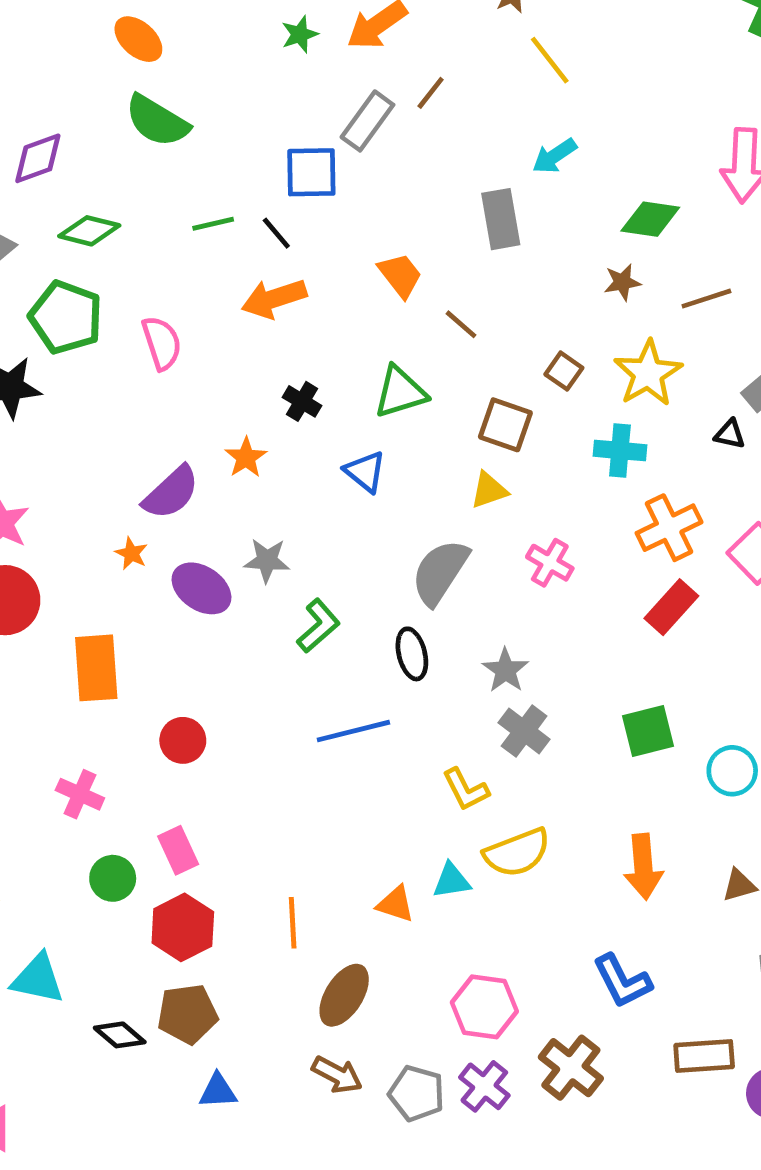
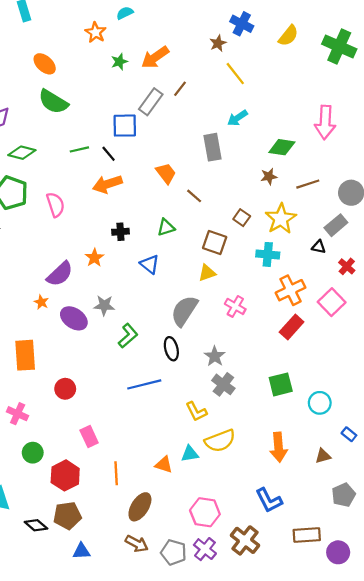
green triangle: (400, 392) -> (166, 227), size x0.7
black cross: (302, 401) -> (120, 232), turned -35
pink rectangle: (178, 850) -> (89, 436), moved

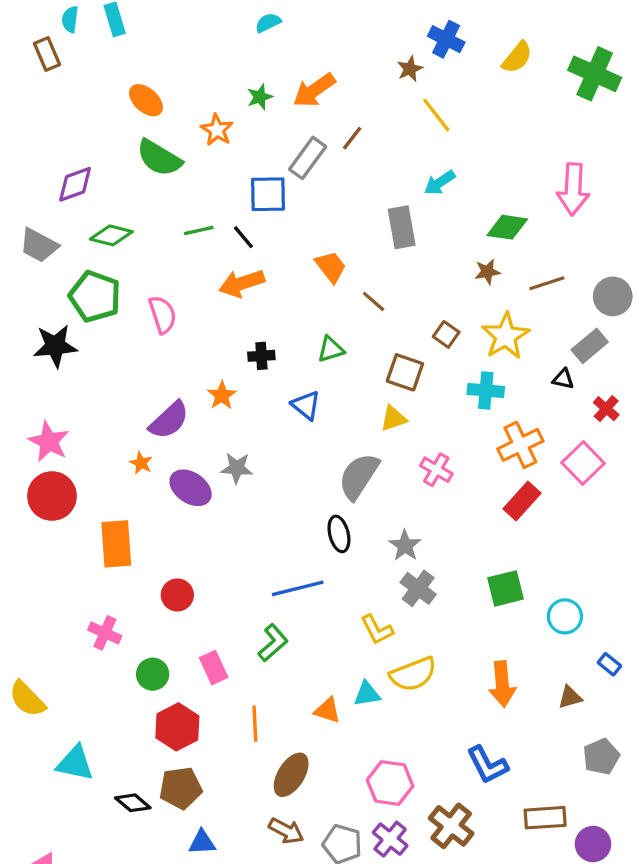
orange star: (96, 32) -> (217, 130), moved
green L-shape: (128, 336) -> (273, 643), moved
green circle: (33, 453) -> (153, 674), moved

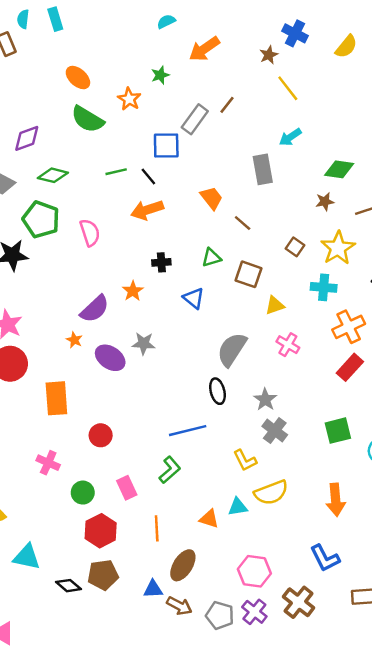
orange arrow: (314, 90) -> (204, 49), moved
brown square: (405, 372) -> (248, 274), moved
yellow triangle: (393, 419) -> (275, 305), moved
blue triangle: (202, 842) -> (153, 589), moved

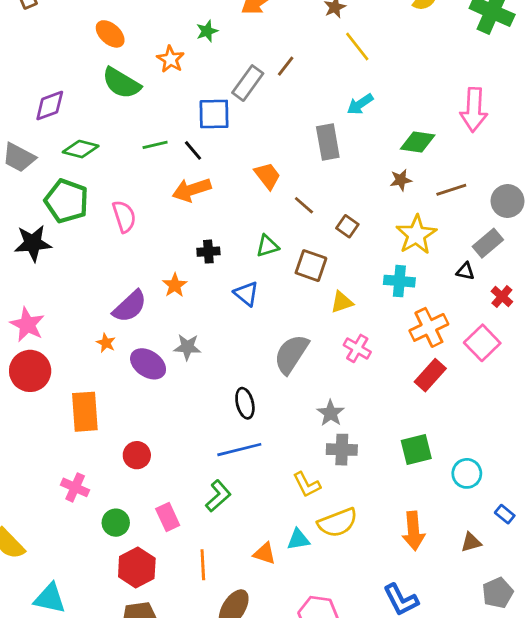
brown square: (295, 247) -> (347, 226), moved
black ellipse: (217, 391) -> (245, 403), moved
gray cross: (275, 431) -> (342, 450), turned -35

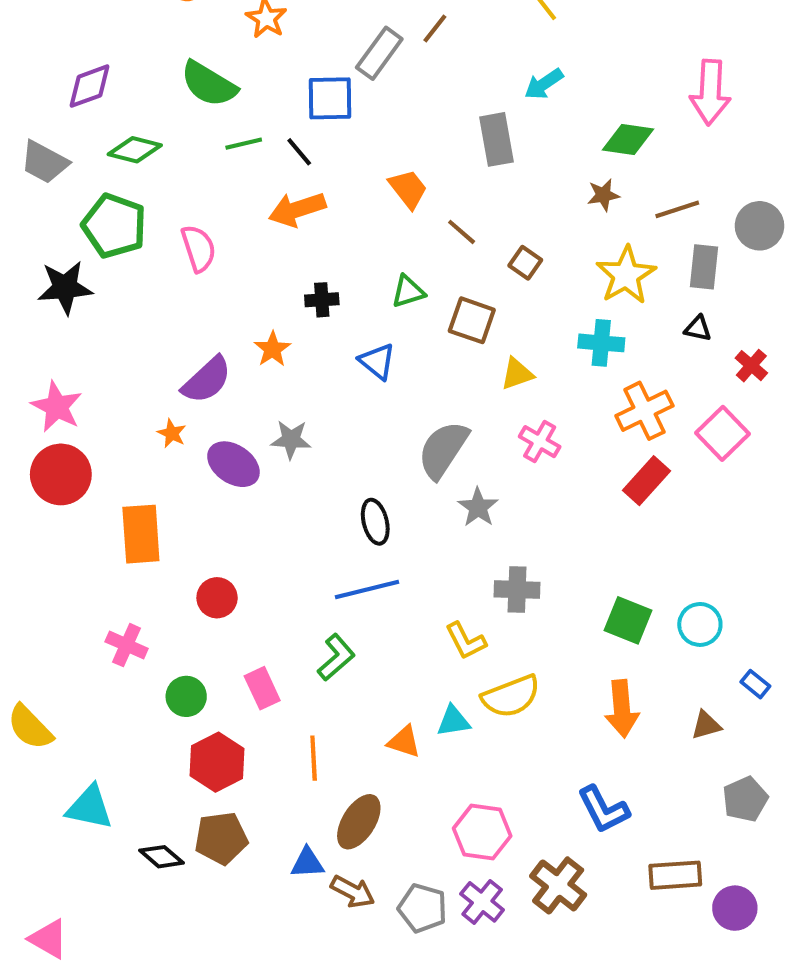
green semicircle: (121, 83) -> (209, 84), moved
gray rectangle: (488, 243) -> (704, 267), moved, turned -44
gray star: (331, 413) -> (478, 507), moved
green square: (416, 450) -> (628, 620), moved, turned 36

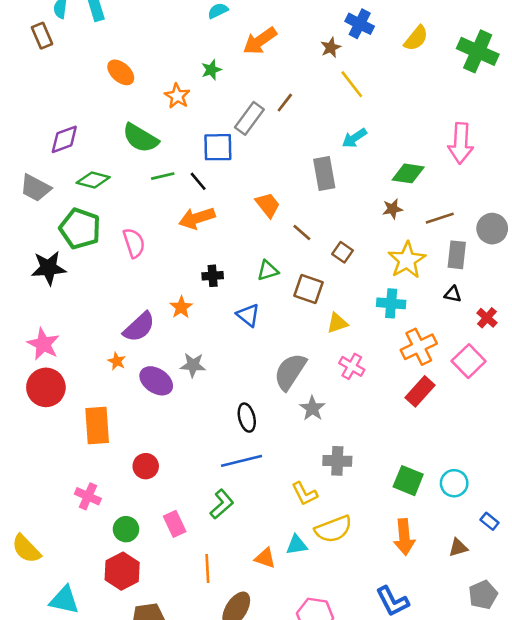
red hexagon: (217, 762) -> (122, 571), moved

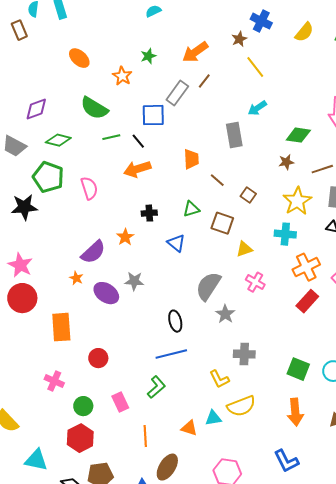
orange arrow: (260, 41) -> (195, 52), moved
orange trapezoid: (268, 205) -> (191, 159), turned 35

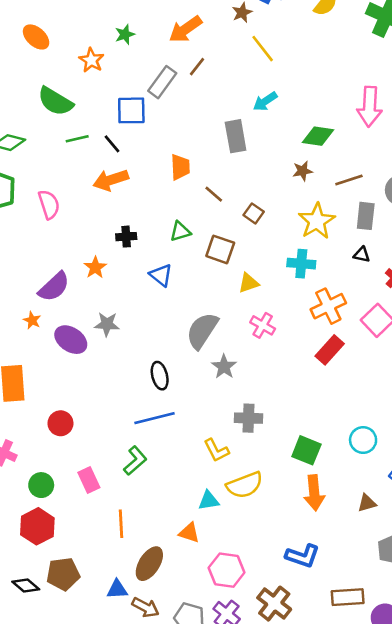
green square: (298, 369) -> (306, 450), moved
orange triangle: (189, 428) -> (189, 533), moved
blue L-shape: (286, 461) -> (303, 556), turned -44

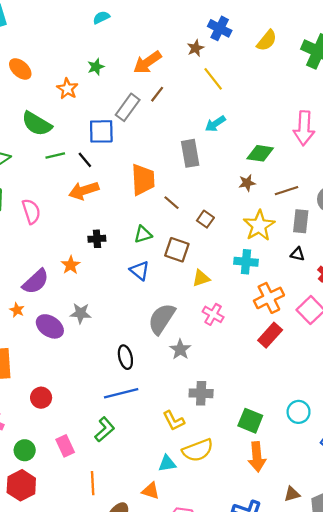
orange trapezoid: (180, 167) -> (143, 180), size x1.4
blue triangle: (161, 275) -> (140, 271), moved
brown triangle: (367, 503) -> (292, 494), moved

